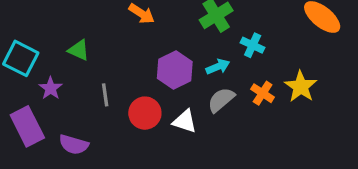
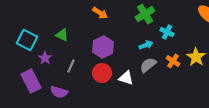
purple hexagon: (175, 70) -> (103, 47), moved
gray line: (105, 95) -> (71, 66), moved, turned 32

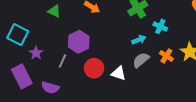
green triangle: (62, 35) -> (54, 11), moved
purple hexagon: (103, 47) -> (79, 42), moved

